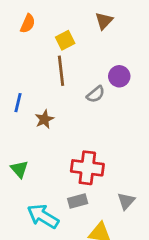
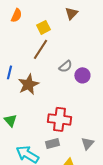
brown line: (61, 71) -> (40, 49), turned 40
purple circle: (119, 76) -> (82, 75), moved
brown star: (44, 119) -> (28, 84), size x1.5

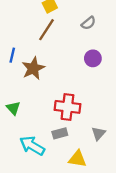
gray semicircle: (65, 66) -> (88, 23), moved

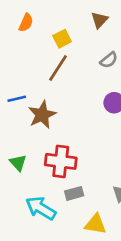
blue line: (12, 55) -> (17, 99), turned 64
red cross: (67, 107) -> (61, 161), moved

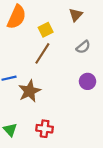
orange semicircle: (26, 23) -> (17, 17), size x1.6
red cross: (61, 161) -> (45, 129), size x0.7

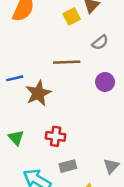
yellow square: (46, 30) -> (72, 16), moved
brown line: (42, 53) -> (67, 62), moved, turned 55

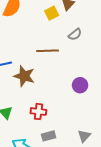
purple circle: (105, 82) -> (80, 85), moved
brown star: (38, 93) -> (24, 76), turned -30

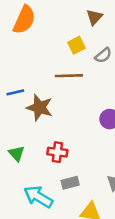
yellow square: (52, 13) -> (76, 45), moved

